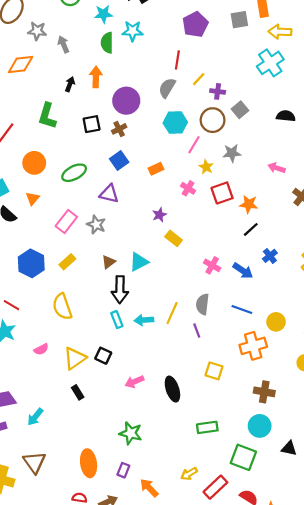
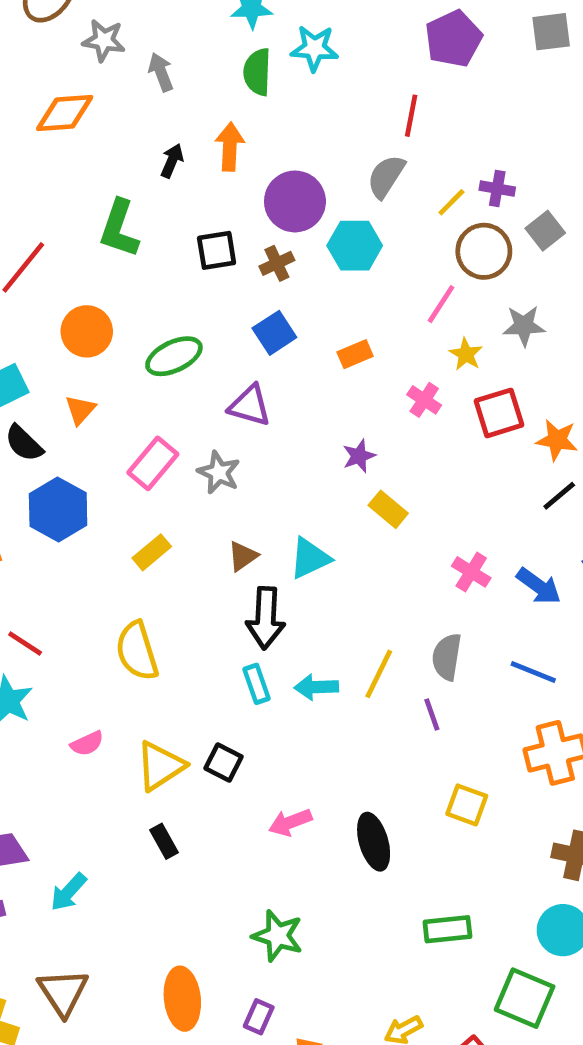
yellow line: (199, 79) -> (451, 202), moved
cyan hexagon: (175, 123) -> (355, 246), moved
blue hexagon: (31, 263) -> (58, 509), moved

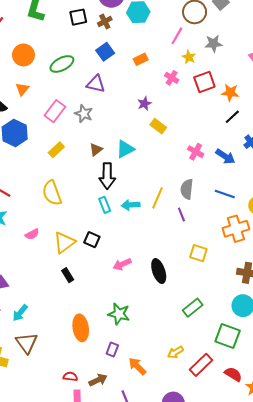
cyan arrow: (68, 892) -> (20, 313), moved
green rectangle: (447, 929) -> (193, 308), turned -30
orange ellipse: (182, 999) -> (81, 328), moved

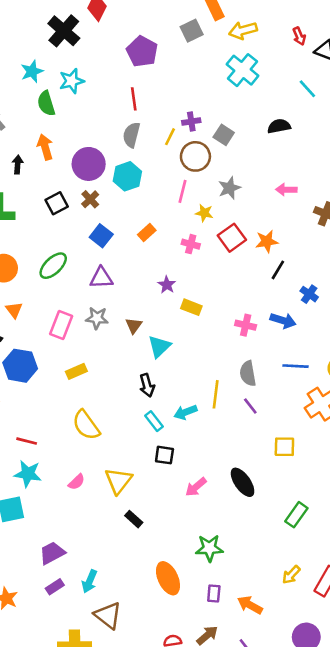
yellow rectangle: (56, 150) -> (76, 371), turned 35
brown triangle: (96, 150) -> (134, 325), moved
black arrow: (107, 176) -> (147, 385), size x0.7
black square: (92, 240) -> (164, 455), moved

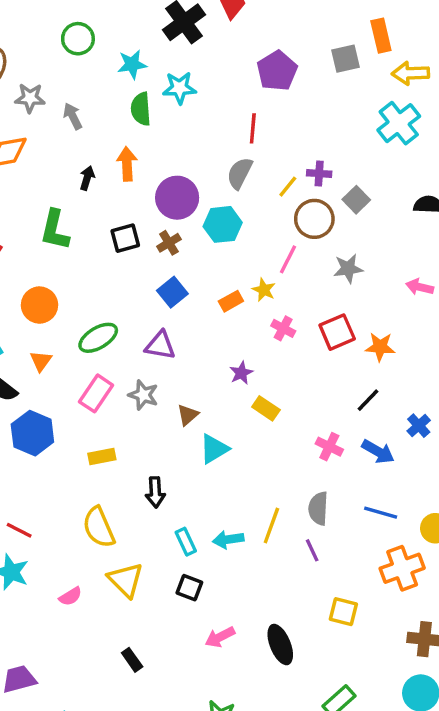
yellow star: (204, 213) -> (264, 290), moved
green ellipse: (53, 266) -> (98, 338), moved
black line: (278, 270) -> (368, 400), moved
black arrow: (147, 385) -> (155, 492), moved
yellow triangle: (118, 481) -> (126, 580), moved, turned -36

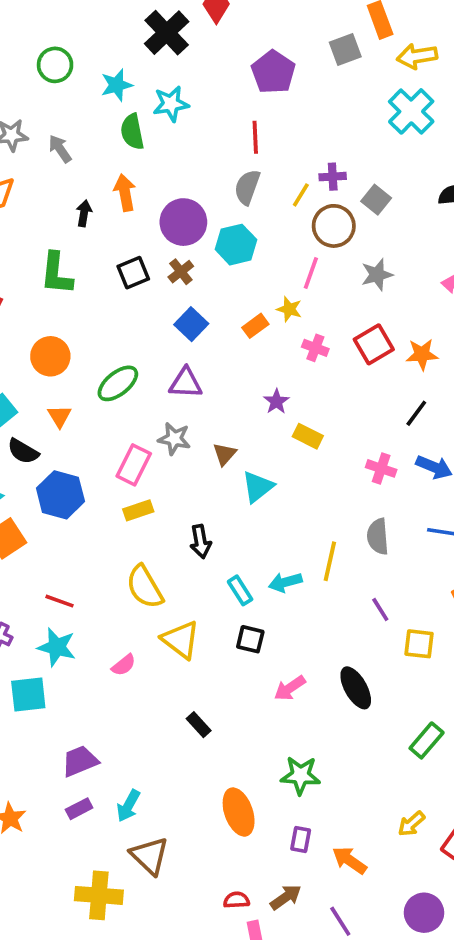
pink rectangle: (96, 393) -> (134, 465), moved
purple line: (312, 550) -> (380, 610), moved

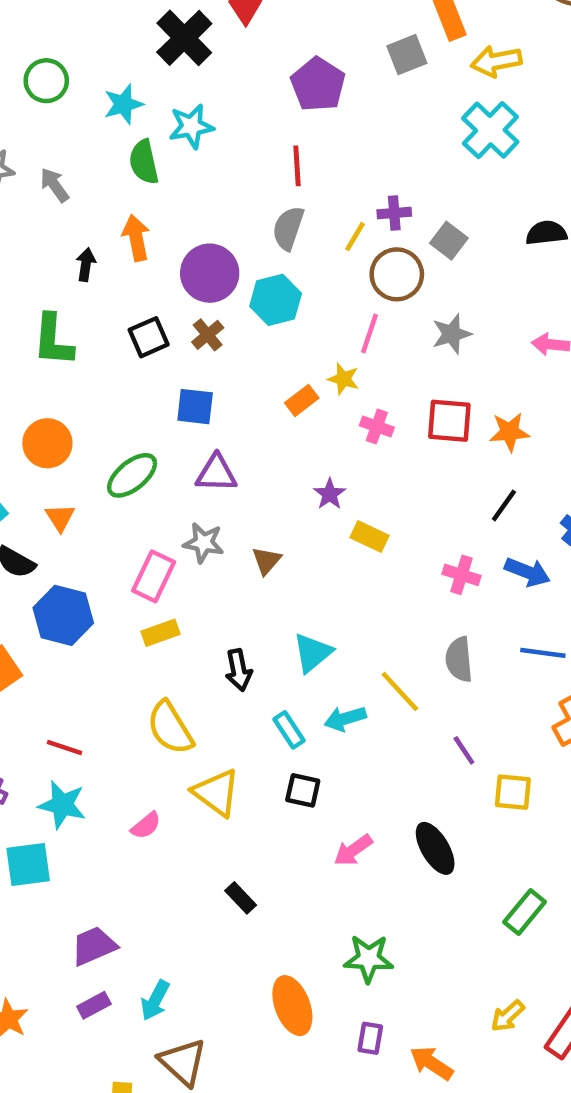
blue square: (191, 324) -> (195, 407), moved, turned -36
red square: (374, 344) -> (449, 421), turned 36
cyan triangle: (258, 487) -> (313, 653), moved
yellow line: (330, 561) -> (400, 691), turned -54

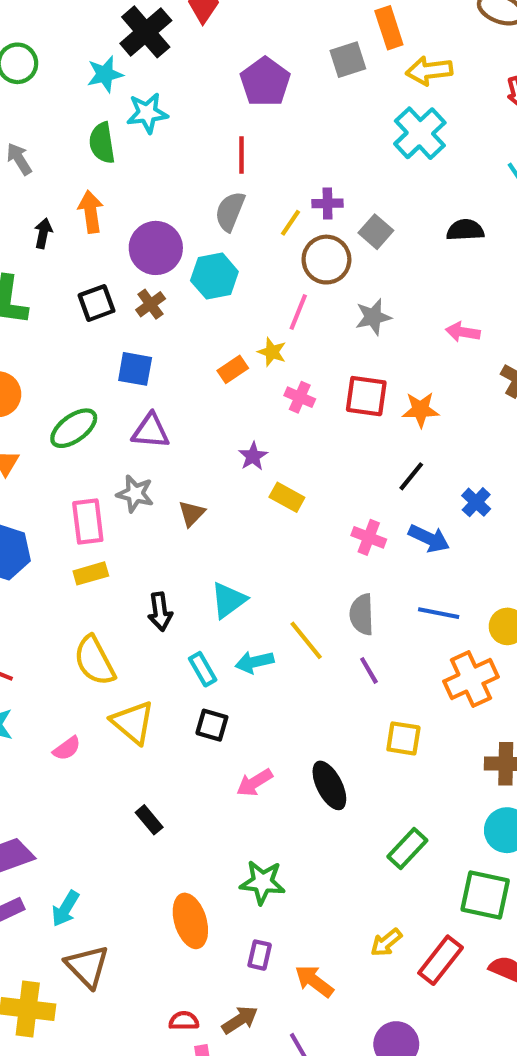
cyan star: (123, 104) -> (105, 74), moved
pink rectangle: (154, 576) -> (88, 522), turned -36
purple line: (464, 750) -> (369, 670), moved

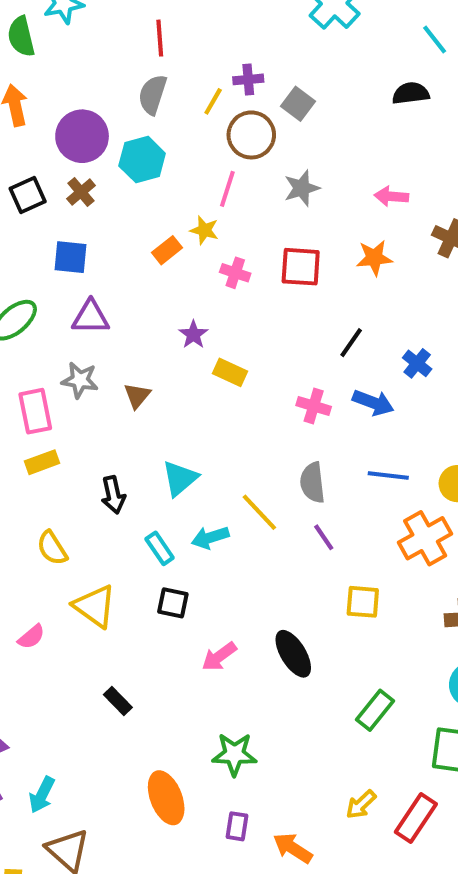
black semicircle: (465, 230) -> (411, 93), moved
orange star: (421, 410) -> (374, 258), moved
yellow semicircle: (94, 661) -> (52, 548), size x0.7

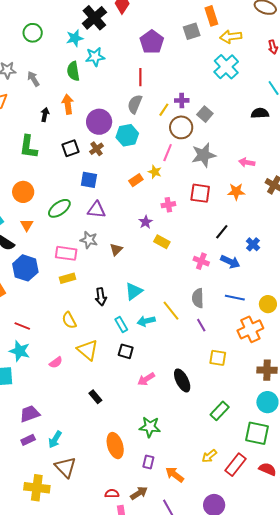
gray star: (302, 188) -> (204, 155), size x1.4
pink cross: (235, 273) -> (168, 205), moved, turned -32
pink rectangle: (35, 411) -> (66, 253), turned -75

